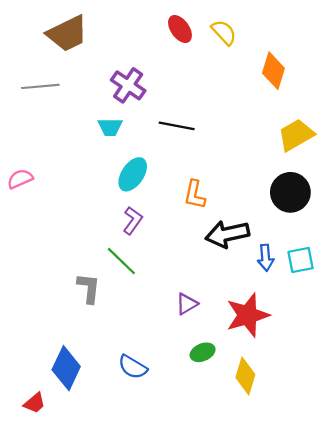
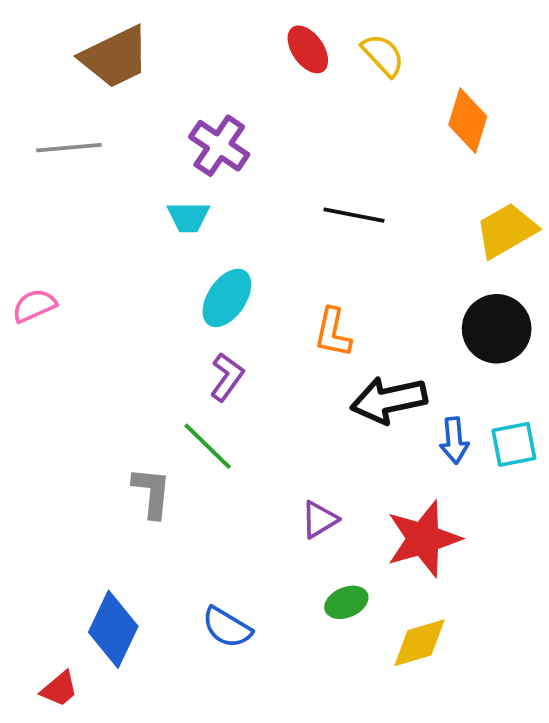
black line: (177, 126) -> (354, 215), moved
yellow diamond: (245, 376) -> (420, 643), turned 57

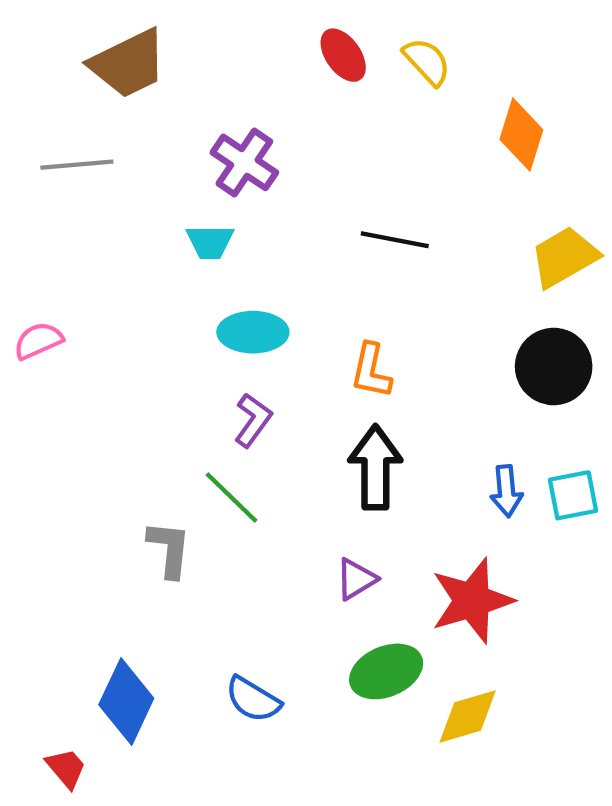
cyan ellipse: (227, 298) -> (253, 332), turned 56
black arrow: (389, 400) -> (375, 467), moved, turned 102
green ellipse: (346, 602) -> (386, 671), size x1.5
red trapezoid: (59, 689) -> (66, 768), turned -90

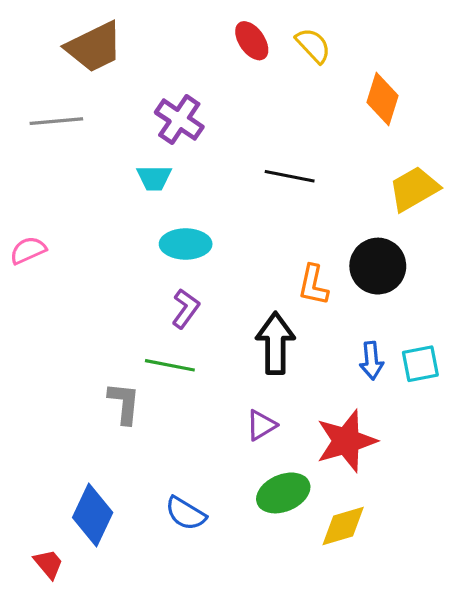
black circle: (554, 366) -> (378, 266), moved
orange L-shape: (371, 371) -> (313, 285), moved
green line: (231, 497) -> (170, 365), turned -33

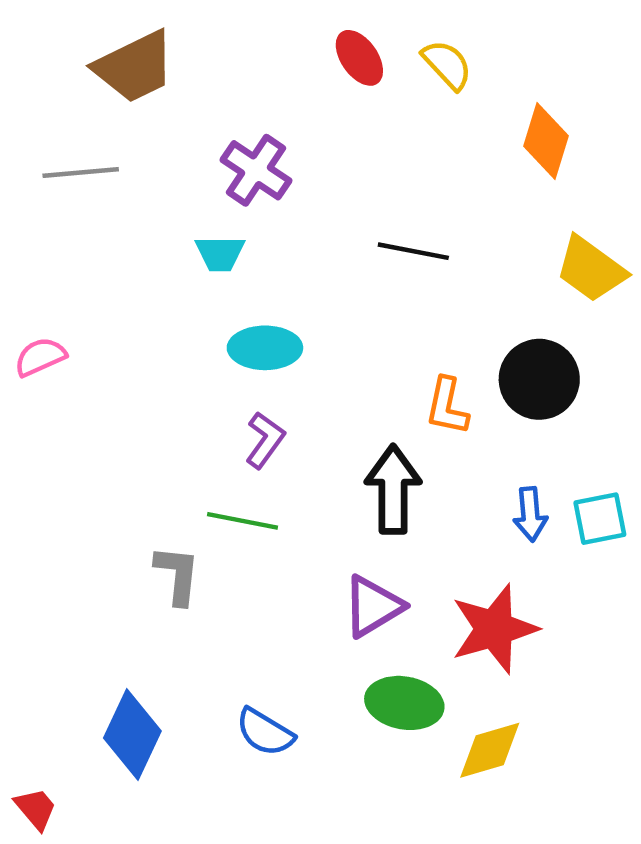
yellow trapezoid: (414, 189) -> (591, 269), turned -114
purple triangle: (261, 425) -> (373, 606), size x1.4
green ellipse: (283, 493) -> (404, 703), turned 33
red trapezoid: (48, 564) -> (36, 809), moved

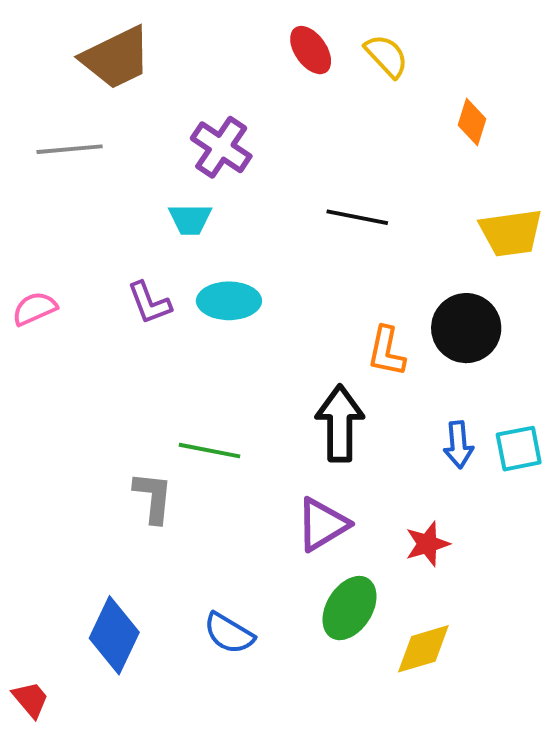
orange diamond: (546, 141) -> (472, 122), size x0.7
yellow trapezoid: (591, 269) -> (511, 233), turned -44
purple L-shape: (265, 440) -> (149, 303), moved, turned 123
red star: (494, 629) -> (427, 544), size x0.6
green ellipse: (404, 703) -> (350, 608), turned -68

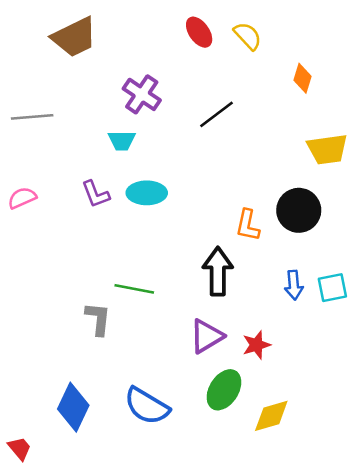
gray line: (70, 149) -> (32, 117), moved
black line: (357, 217) -> (217, 114), moved, turned -48
red star: (427, 544) -> (256, 345), moved
blue semicircle: (229, 633) -> (147, 406), size x1.4

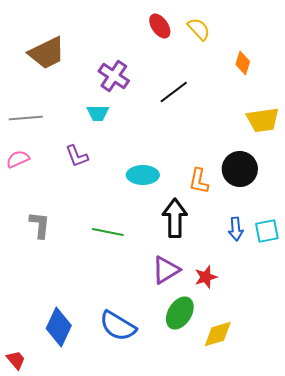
brown trapezoid: (74, 37) -> (47, 53), moved
gray line: (32, 117) -> (26, 118), moved
cyan ellipse: (147, 193) -> (143, 175), moved
gray L-shape: (98, 319) -> (40, 225), moved

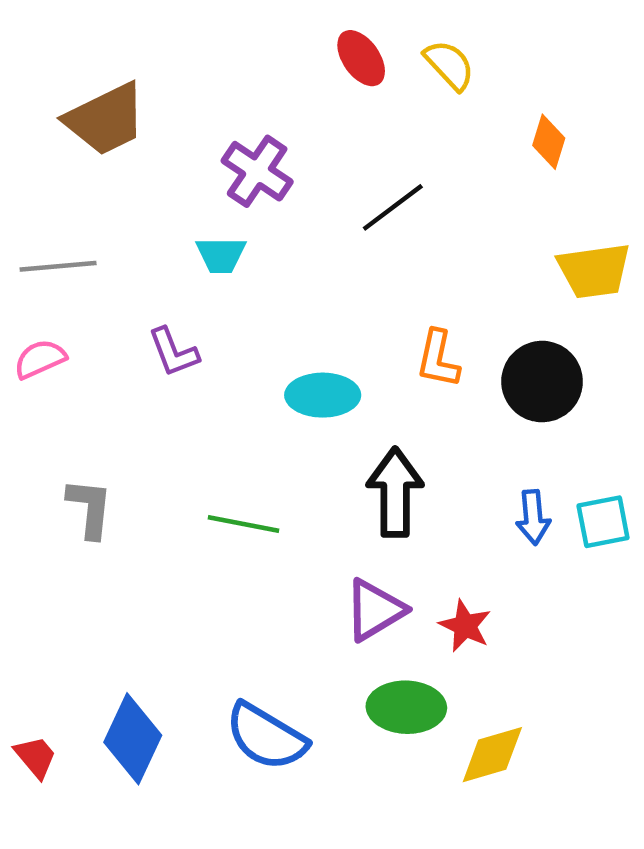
orange L-shape: (199, 181) -> (438, 359), moved
red star: (206, 277) -> (465, 626), turned -30
green ellipse: (180, 313) -> (406, 707), turned 60
red trapezoid: (16, 360) -> (35, 757), moved

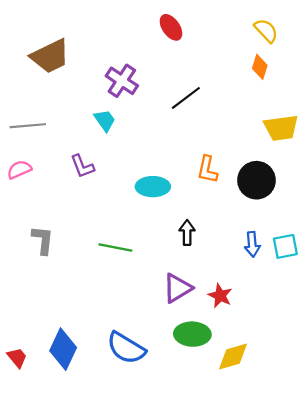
yellow semicircle: (449, 65) -> (266, 31), moved
cyan trapezoid: (221, 255) -> (105, 120), turned -125
black arrow: (395, 492) -> (187, 233), size x0.6

